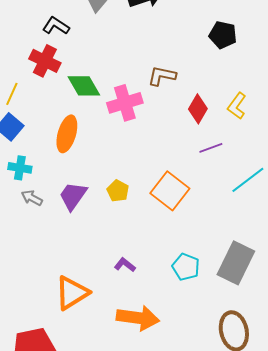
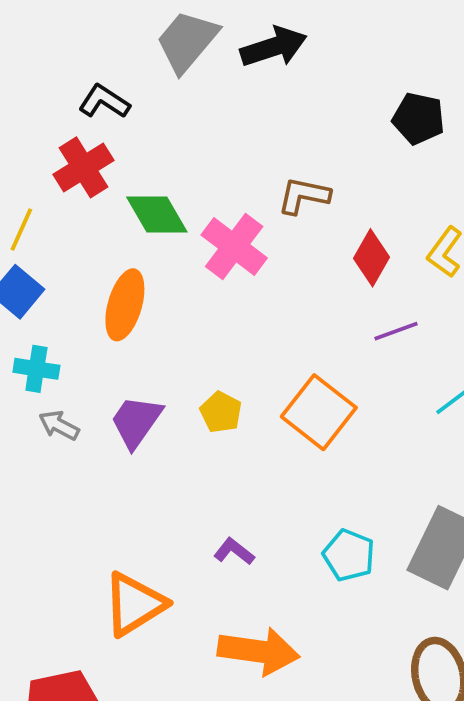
red cross: (45, 61) -> (83, 167), turned 32
pink cross: (125, 103) -> (234, 246), turned -36

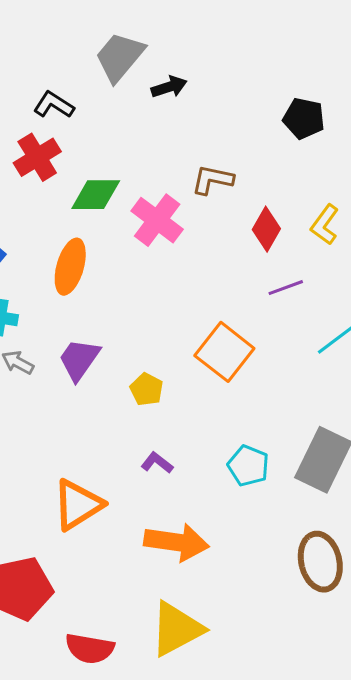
black arrow: (274, 47) -> (169, 87), moved, size x0.7
green diamond: (157, 214) -> (96, 195), turned -60
yellow pentagon: (221, 412) -> (147, 389), moved

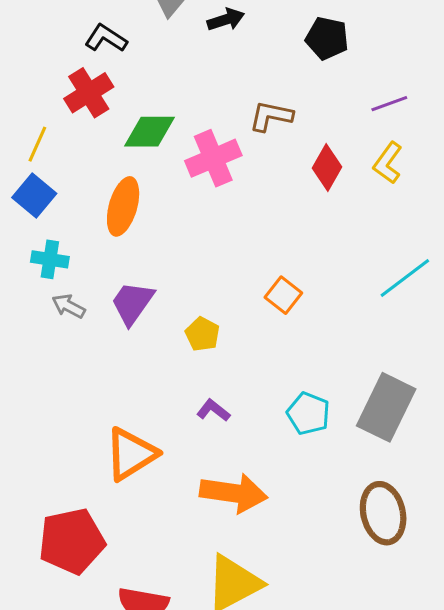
black pentagon: (304, 118) -> (327, 38), moved
pink cross: (157, 220) -> (213, 158), turned 30
purple line: (286, 288) -> (389, 104), moved
orange square: (224, 352) -> (283, 295), size x0.6

